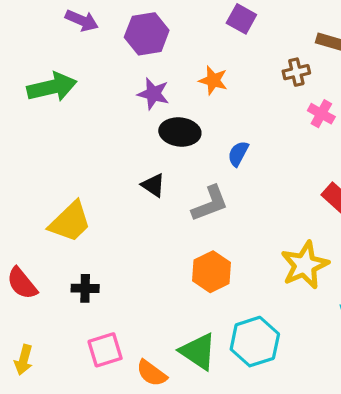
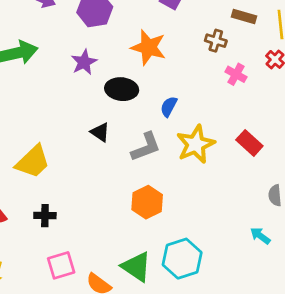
brown cross: (296, 72) -> (216, 41), turned 30
orange star: (213, 80) -> (149, 47), size x1.5
purple star: (153, 94) -> (84, 62), moved, turned 30
yellow star: (305, 265) -> (196, 144), moved

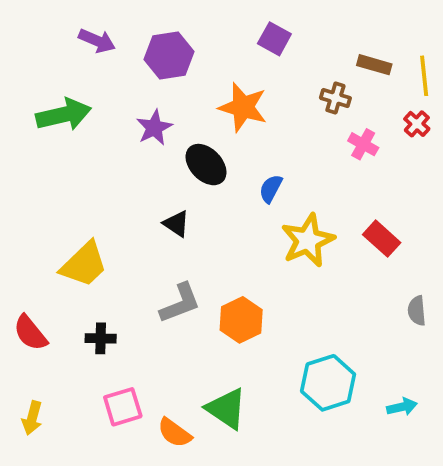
black ellipse: (122, 89) -> (206, 165), turned 40
gray L-shape: (146, 147) -> (180, 303), moved
cyan arrow: (260, 236) -> (402, 407), moved, turned 130
cyan hexagon: (182, 259) -> (328, 383), moved

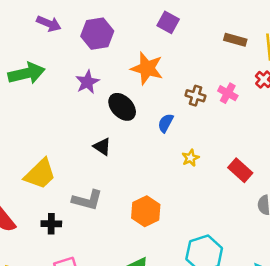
brown cross: (335, 98) -> (195, 96), moved
red rectangle: (382, 239) -> (240, 170), moved
yellow star: (308, 240) -> (190, 158), size x0.5
gray L-shape: (180, 303) -> (87, 200), moved, turned 36

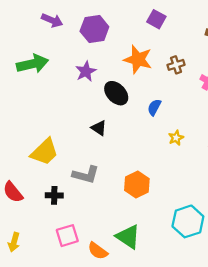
brown cross: (195, 96) -> (176, 65), moved, turned -35

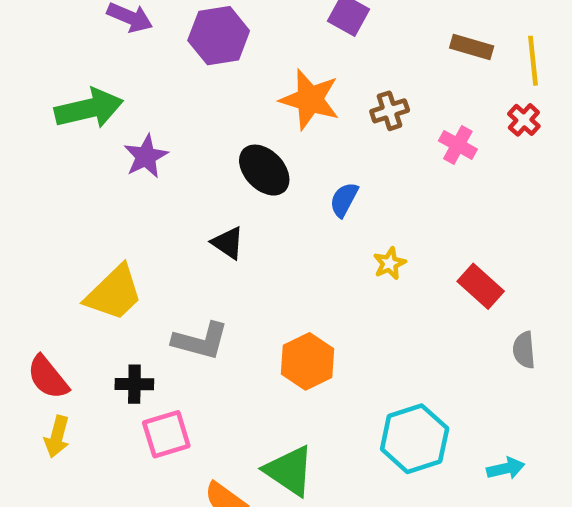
purple star: (86, 71) -> (146, 156), moved
pink square: (67, 236) -> (166, 434), moved
yellow arrow: (14, 242) -> (57, 437), moved

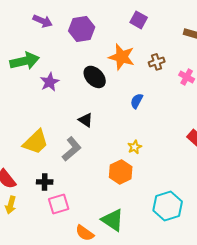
black ellipse: (264, 170) -> (95, 77), moved
yellow star: (390, 263) -> (135, 147), moved
gray L-shape: (200, 341) -> (72, 149), moved, turned -55

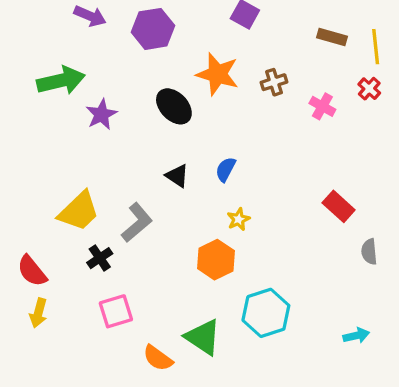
blue semicircle: (137, 101) -> (226, 169), moved
black triangle: (86, 120) -> (177, 176), moved
black cross: (45, 182) -> (100, 258), moved, turned -35
cyan hexagon: (168, 206) -> (266, 313), moved

